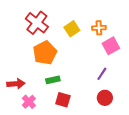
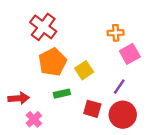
yellow square: (72, 29) -> (84, 70), moved
red circle: (105, 98) -> (123, 115), size x1.5
red square: (63, 100) -> (92, 109), moved

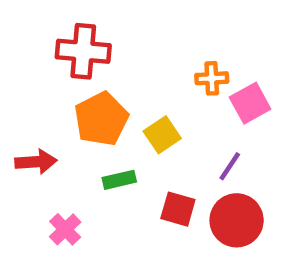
red cross: (43, 27) -> (83, 51), turned -32
orange cross: (116, 33) -> (212, 78), moved
red arrow: (19, 98) -> (36, 162), moved

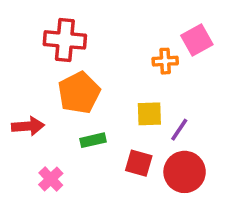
pink square: (250, 103) -> (197, 40), moved
yellow square: (162, 135) -> (149, 114), moved, turned 32

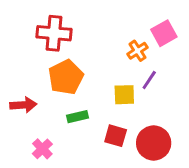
orange cross: (165, 61) -> (138, 51), turned -30
purple line: (179, 130) -> (149, 80), moved

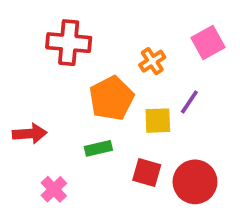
orange cross: (138, 51) -> (152, 61), moved
orange pentagon: (66, 77) -> (111, 98), moved

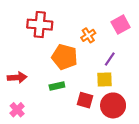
orange pentagon: (111, 98) -> (65, 57), turned -30
yellow square: (158, 121) -> (104, 80), moved
pink cross: (54, 189) -> (17, 110), moved

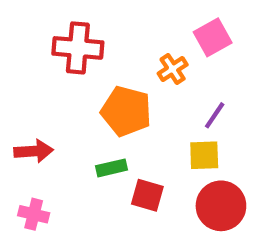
pink square: (121, 25) -> (213, 37), moved
red square: (85, 100) -> (147, 195), moved
pink cross: (17, 110) -> (34, 214), turned -32

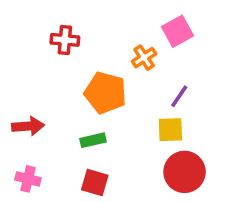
red cross: (78, 48) -> (65, 40), size x0.7
red square: (147, 195) -> (95, 182), moved

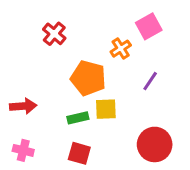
red cross: (65, 40) -> (54, 34), turned 35
yellow square: (170, 130) -> (106, 109), moved

